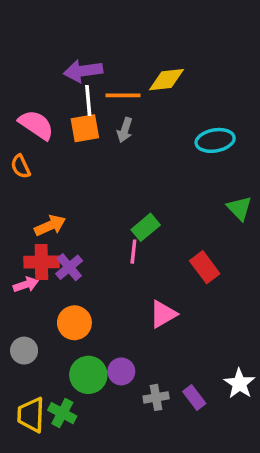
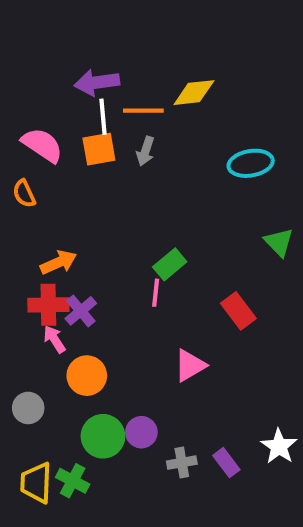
pink arrow: (26, 285) -> (54, 339), moved, turned -105

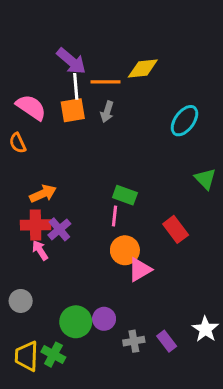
purple arrow: (97, 82) -> (71, 61), turned -132
cyan ellipse: (251, 163) -> (184, 121), turned -44
green rectangle: (170, 264) -> (125, 195), turned 60
orange circle: (87, 376) -> (125, 250), moved

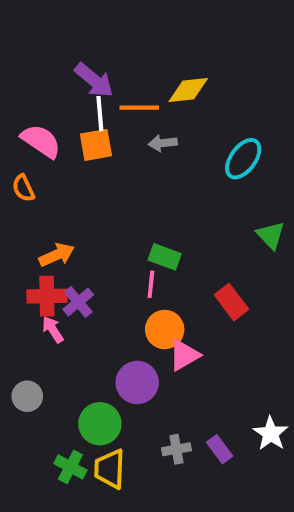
gray arrow: (107, 112) -> (163, 143), moved, turned 66
purple circle: (104, 319) -> (137, 382), moved, size x1.4
yellow trapezoid: (27, 356) -> (110, 469), moved

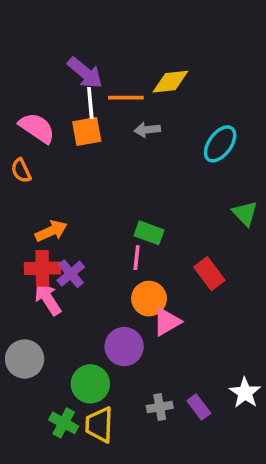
pink arrow: (53, 329) -> (48, 299), size x1.4
gray circle: (27, 396) -> (25, 359), size x1.4

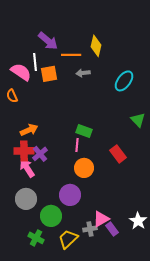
yellow diamond: (170, 82) -> (96, 46), turned -70
white line: (90, 103) -> (35, 62), moved
pink triangle: (167, 322) -> (101, 219), moved
gray circle: (25, 359) -> (26, 199), moved
yellow trapezoid: (99, 425) -> (68, 239), moved, turned 45

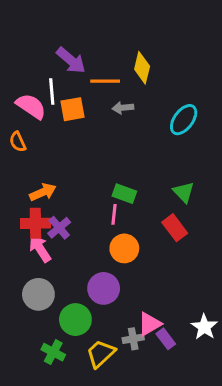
green triangle: (138, 120) -> (184, 192), moved

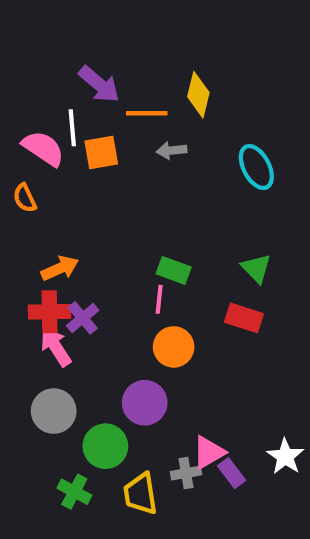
cyan ellipse: (184, 120) -> (256, 167), turned -64
red rectangle: (175, 228) -> (244, 318), turned -35
yellow trapezoid: (101, 354) -> (141, 494), turned -56

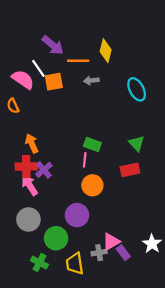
white line: (72, 128) -> (38, 68), turned -30
orange arrow: (60, 268) -> (32, 143), turned -90
red rectangle: (244, 318) -> (130, 170), turned -30

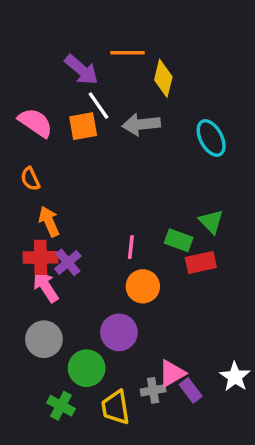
orange line: (78, 61) -> (128, 53), moved
white line: (38, 68) -> (99, 106), moved
gray arrow: (91, 81) -> (141, 124), size x1.5
orange semicircle: (13, 106) -> (30, 179), moved
green rectangle: (92, 144) -> (179, 240), moved

